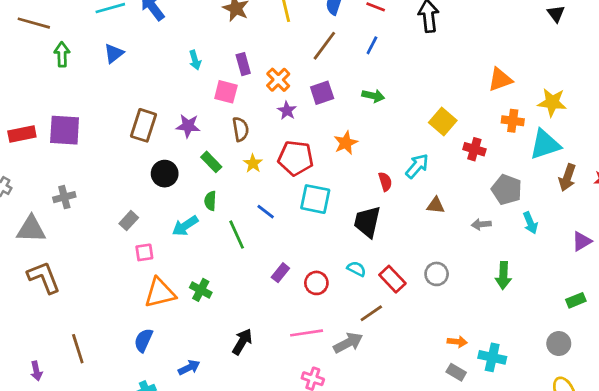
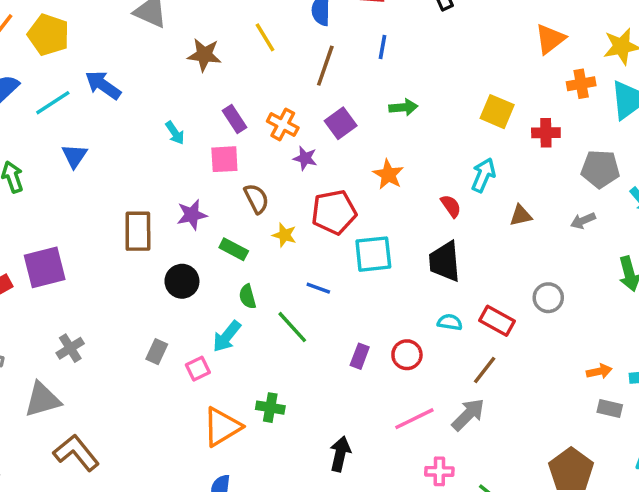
pink square: (144, 252) -> (198, 369), moved

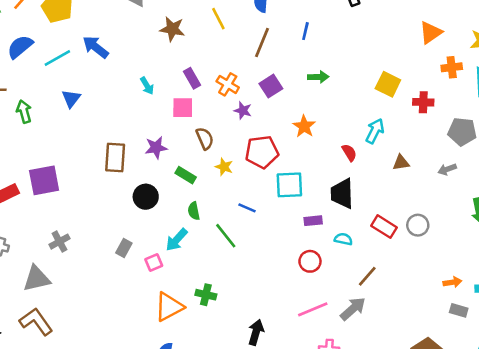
red rectangle: (497, 321) -> (384, 227), moved
purple rectangle: (360, 356) -> (313, 221), moved, turned 60
brown L-shape: (76, 453) -> (36, 322), moved

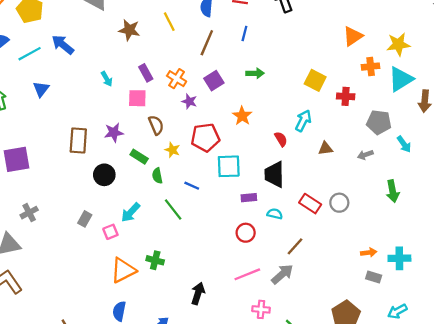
green semicircle: (194, 211) -> (157, 176), moved

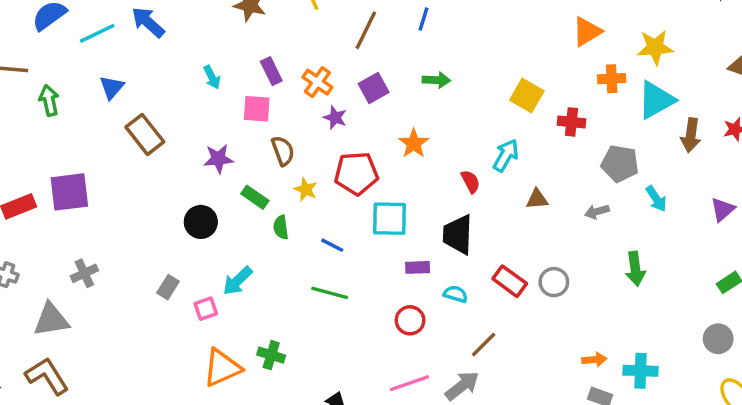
brown rectangle: (78, 141) -> (145, 134), moved, turned -45
green line: (173, 210) -> (330, 293), moved, turned -40

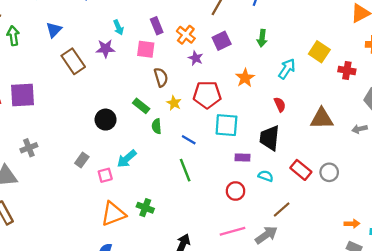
green arrow: (436, 80) -> (262, 38), turned 91
cyan arrow: (506, 155) -> (287, 69), moved
purple star: (218, 159) -> (105, 49), moved
brown triangle: (537, 199) -> (322, 118), size x1.6
green line: (330, 293) -> (185, 170), turned 50

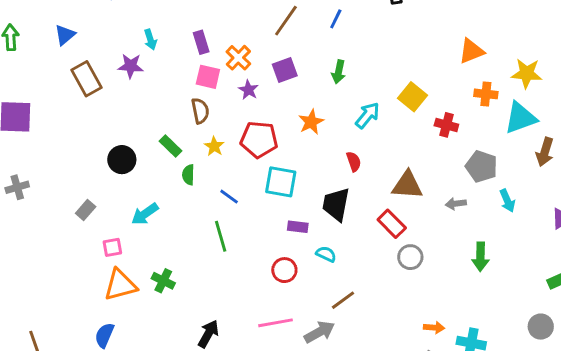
pink square: (146, 49) -> (208, 77), moved
red rectangle: (301, 170) -> (392, 224), moved
pink square: (105, 175) -> (112, 247), moved

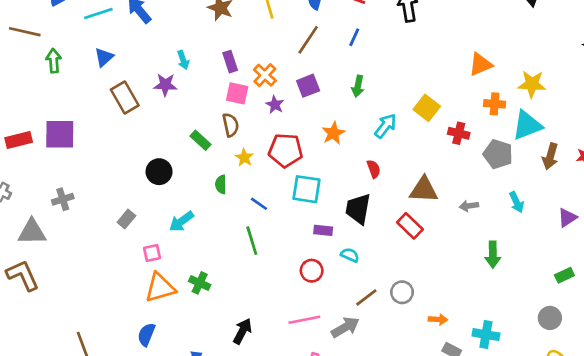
green rectangle: (170, 146) -> (201, 140), moved
gray pentagon: (481, 166) -> (498, 154), moved
gray circle: (410, 257) -> (402, 292), moved
orange arrow: (434, 328) -> (438, 319), moved

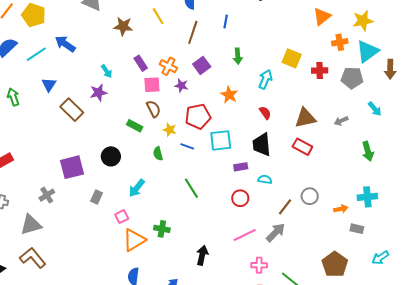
purple square: (60, 134) -> (72, 167), moved
blue line: (259, 204) -> (187, 146), moved
cyan cross: (486, 335) -> (367, 197), moved

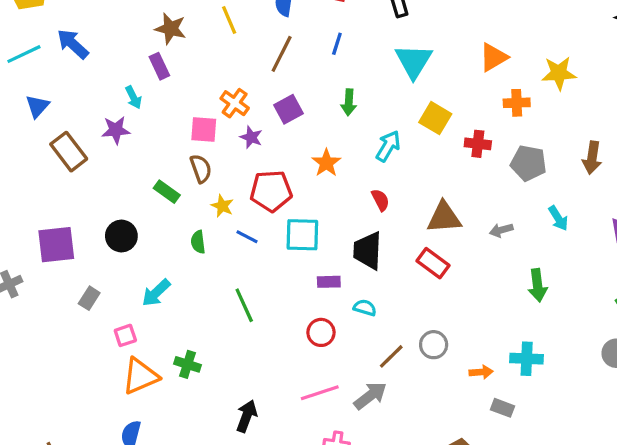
cyan triangle: (367, 51) -> (414, 61), moved, turned -30
purple rectangle: (141, 63) -> (159, 66), moved

